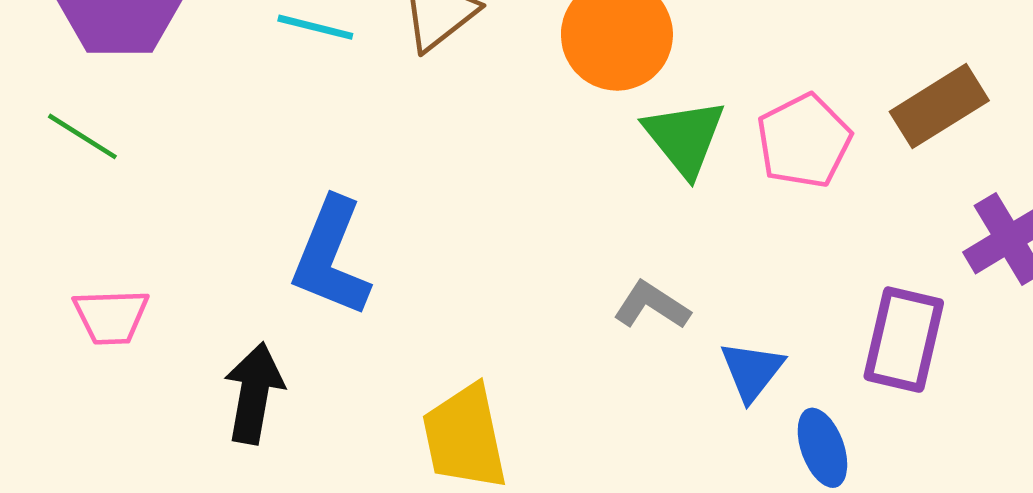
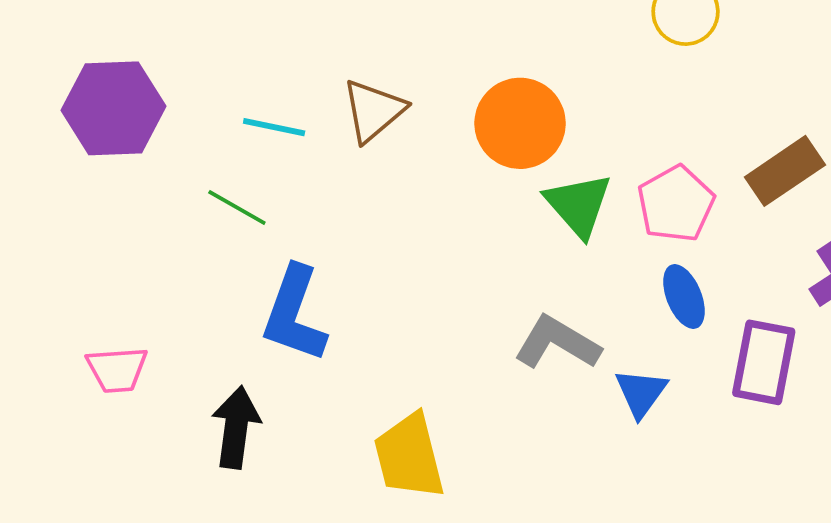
green line: (82, 136) -> (237, 208), moved
gray L-shape: (652, 305) -> (557, 343), size x1.4
blue ellipse: (822, 448) -> (684, 297), moved

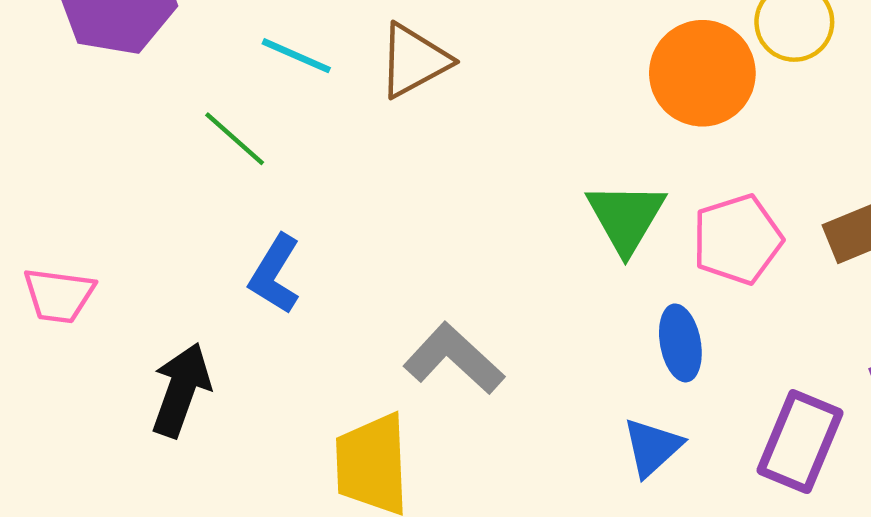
orange circle: (520, 123) -> (702, 73), moved
blue ellipse: (684, 297) -> (680, 343), moved
blue L-shape: (294, 314) -> (275, 274), size x0.7
gray L-shape: (557, 343) -> (454, 359), moved

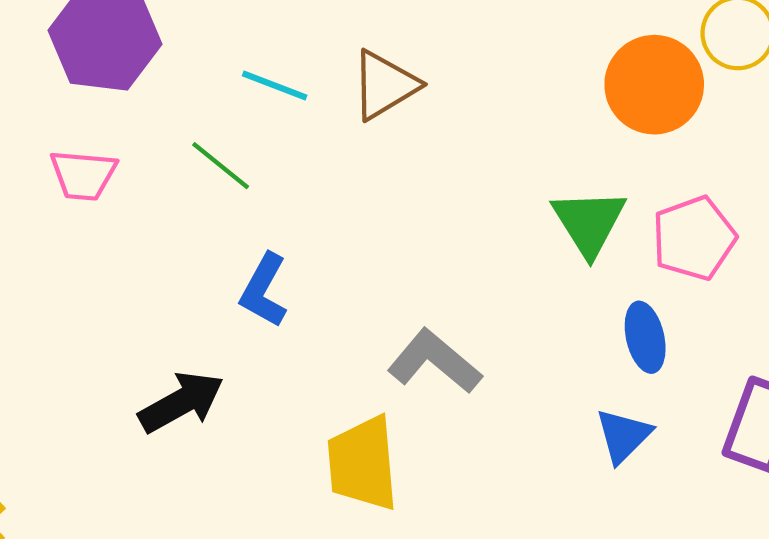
pink trapezoid: (59, 295) -> (83, 175), moved
black arrow: (181, 390) -> (181, 402), turned 44

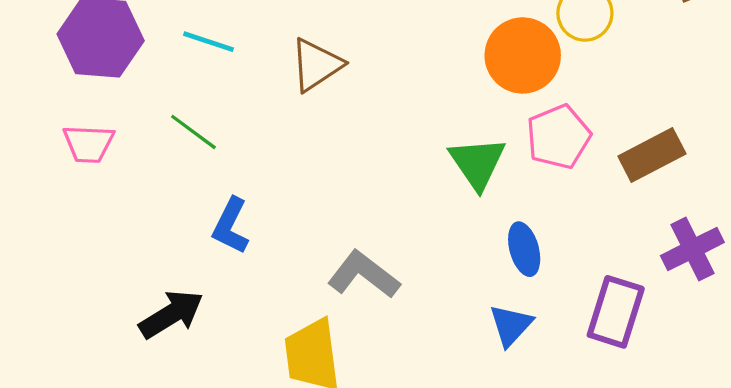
cyan line: (275, 86) -> (209, 42), moved
pink pentagon: (694, 238) -> (558, 137), moved

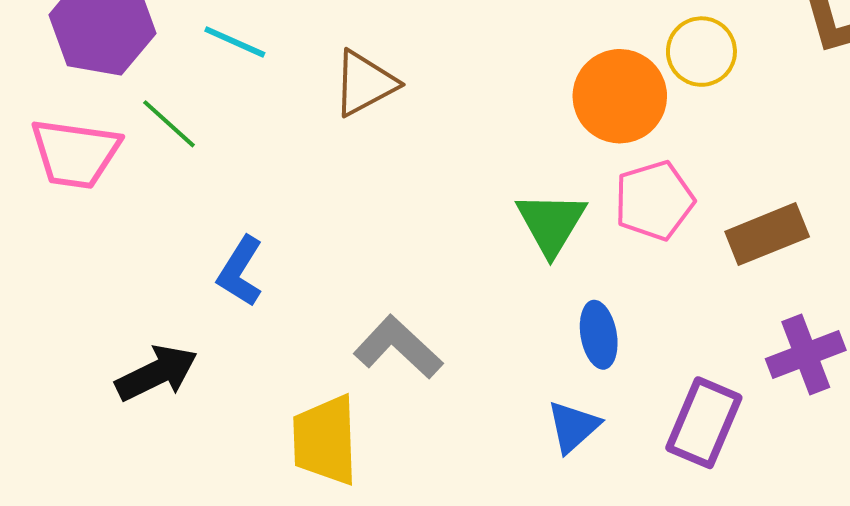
green line: (193, 132) -> (169, 124), moved
pink trapezoid: (89, 144) -> (75, 153), size x1.4

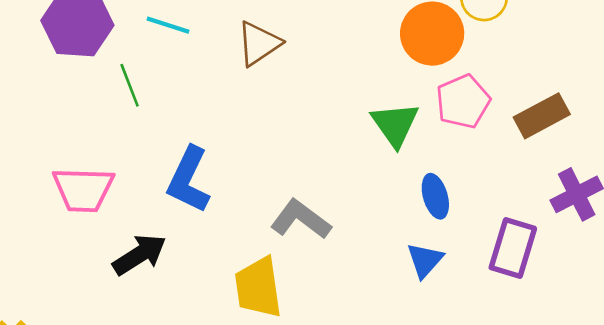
green line: (169, 124) -> (130, 85), turned 33
pink trapezoid: (75, 153) -> (83, 189), moved
blue L-shape: (240, 271) -> (189, 180), size x1.4

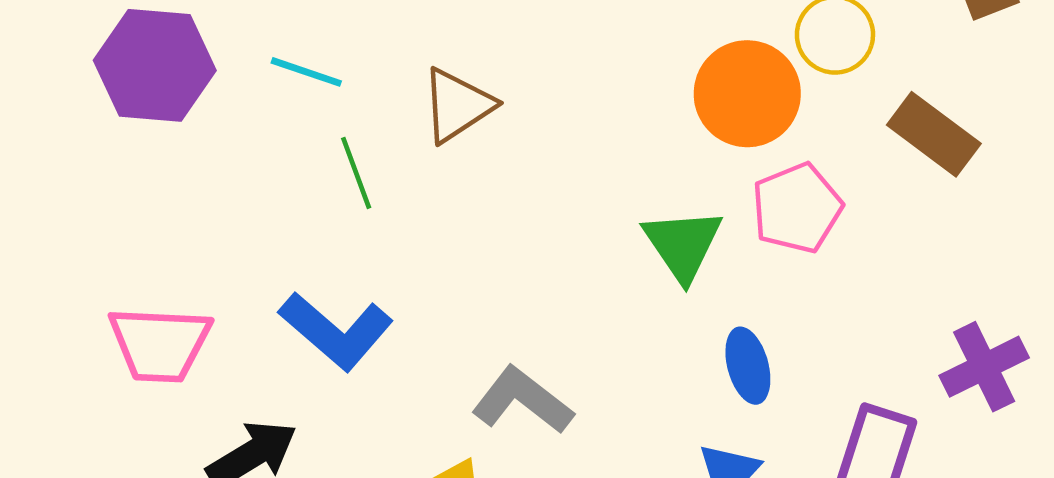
green line: (130, 85) -> (356, 173), moved
brown rectangle: (542, 116) -> (934, 134), moved, turned 64
blue L-shape: (189, 180) -> (336, 331), turned -76

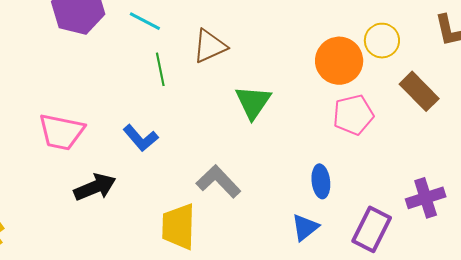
green triangle: (683, 244) -> (253, 102), moved
blue L-shape: (336, 331) -> (141, 138), size x0.7

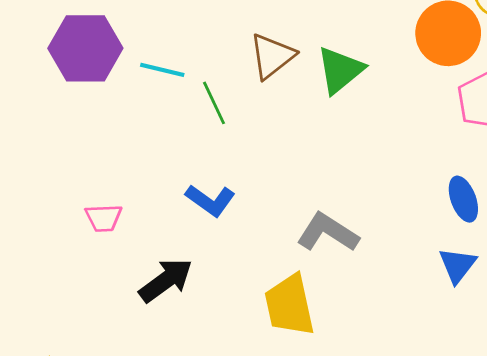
cyan line: (145, 21) -> (162, 70), moved
green triangle: (253, 102) -> (340, 70), moved, turned 30
pink trapezoid: (61, 132) -> (104, 218), size x0.6

